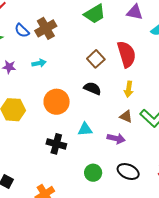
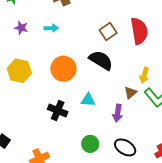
black semicircle: (92, 88) -> (101, 60), size x1.4
yellow arrow: (129, 89) -> (144, 75), moved
brown triangle: (126, 116) -> (130, 93), turned 48
purple arrow: (116, 138) -> (118, 113), turned 78

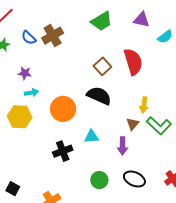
purple star: (21, 28) -> (25, 73), moved
cyan arrow: (51, 28) -> (32, 93), moved
black cross: (58, 110) -> (63, 151), turned -36

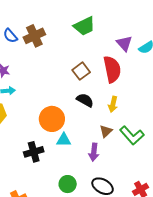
purple triangle: (142, 20) -> (124, 43), moved, turned 30
black semicircle: (99, 96) -> (85, 100), moved, size x0.7
yellow arrow: (144, 105) -> (113, 104), moved
orange circle: (63, 109) -> (52, 119), moved

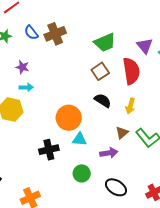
green trapezoid: (84, 26) -> (105, 43), moved
purple arrow: (94, 152) -> (109, 153), turned -108
green circle: (68, 184) -> (82, 173), moved

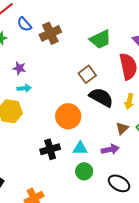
blue semicircle: (31, 33) -> (24, 24), moved
brown square: (100, 71) -> (87, 74), moved
black semicircle: (103, 100) -> (101, 97), size x1.4
cyan triangle: (80, 139) -> (80, 148), moved

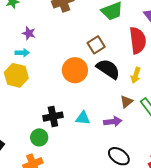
cyan arrow: (24, 88) -> (22, 53), moved
orange circle: (68, 116) -> (75, 70), moved
green circle: (84, 171) -> (39, 137), moved

